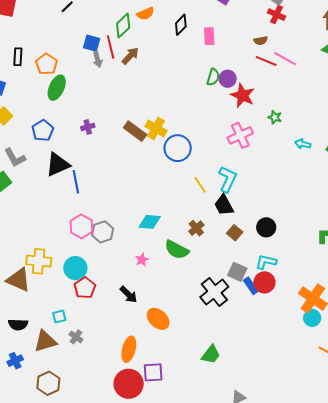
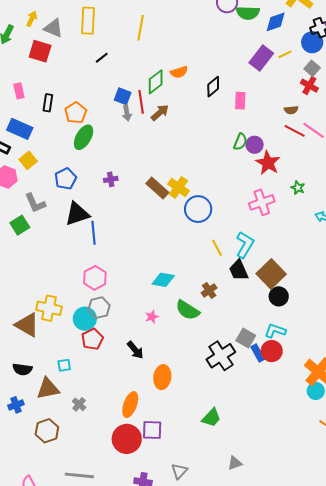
gray hexagon: (103, 232) -> (99, 308), moved
brown square: (235, 233) -> (271, 274), moved, size x1.8
orange ellipse: (158, 319) -> (162, 377), turned 50
gray cross: (76, 337) -> (79, 404), moved

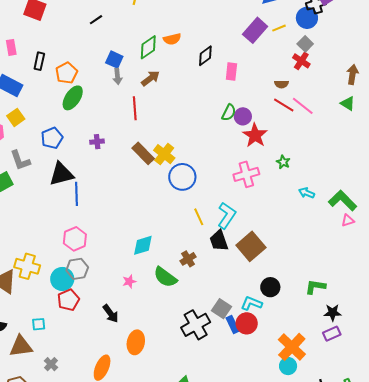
red line: (141, 102) -> (135, 108), moved
cyan diamond: (163, 280) -> (143, 245), turned -30
black circle: (279, 296) -> (270, 287), moved

